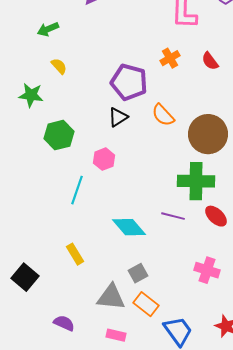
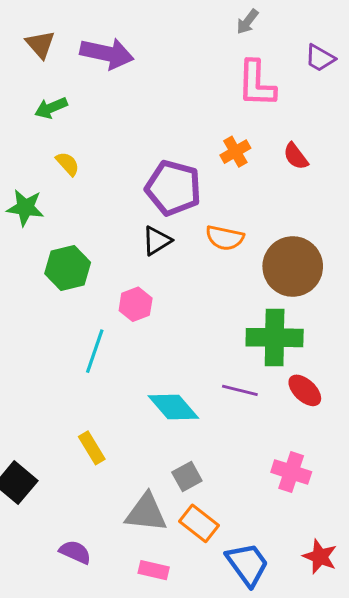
orange semicircle: (163, 115) -> (225, 238), turned -35

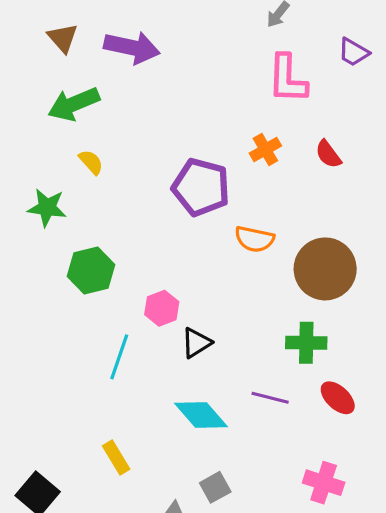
green arrow: (51, 108) -> (74, 104), size x1.5
black triangle: (157, 241) -> (196, 343), moved
green cross: (275, 338) -> (306, 343), size x0.7

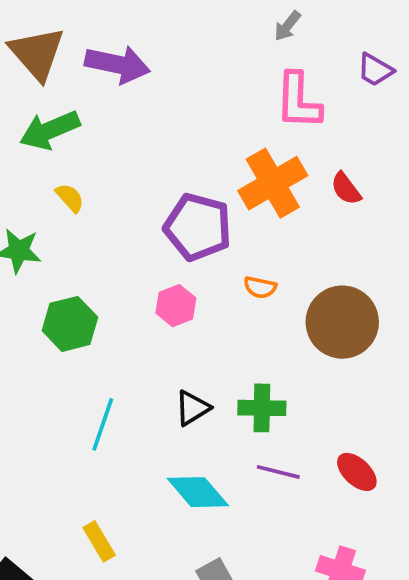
brown triangle: (63, 38) -> (37, 53), size x1.6
orange cross: (265, 150) -> (273, 183), size x1.8
orange semicircle: (254, 239) -> (260, 287), size x0.7
pink hexagon: (162, 308) -> (176, 306), moved
green cross: (306, 343) -> (262, 408), moved

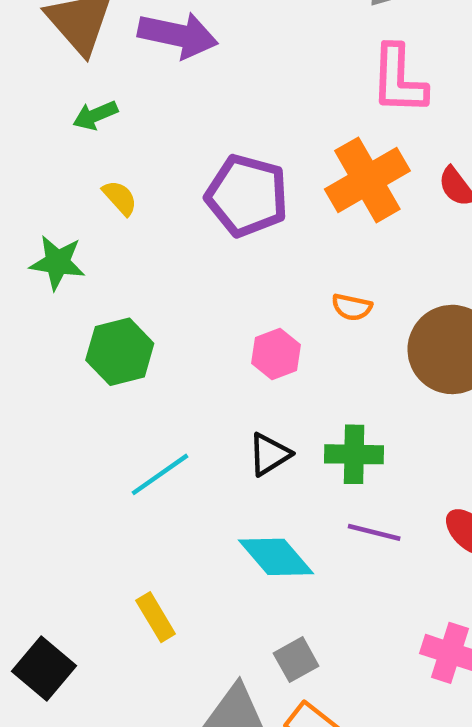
green arrow: (50, 130) -> (95, 115), size x0.6
purple pentagon: (198, 227) -> (247, 196), moved
pink hexagon: (176, 306) -> (276, 354), moved
cyan line: (103, 424) -> (160, 474), turned 36

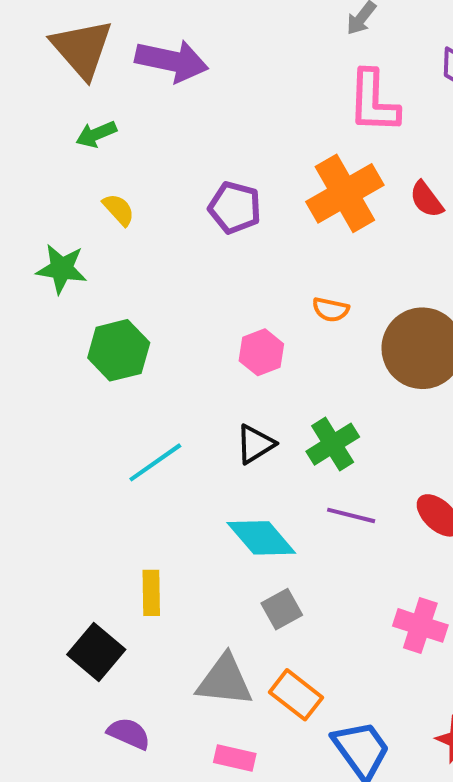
purple pentagon: (247, 196) -> (235, 208), size x0.7
green cross: (354, 454) -> (333, 444), turned -33
yellow rectangle: (156, 617) -> (151, 593), turned 30
gray square: (296, 660) -> (282, 609), moved
black square: (44, 668) -> (96, 652), moved

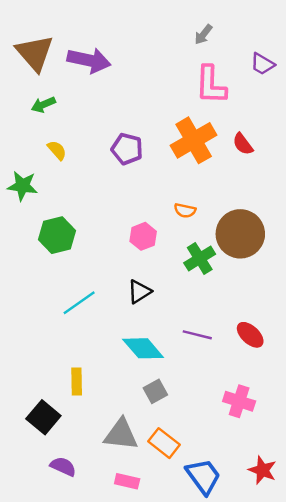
green cross: (333, 444) -> (200, 258), moved

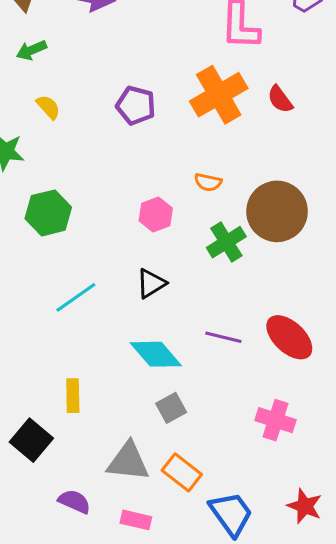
red ellipse: (250, 335) -> (289, 337), size x1.4
purple semicircle: (63, 466) -> (74, 502), moved

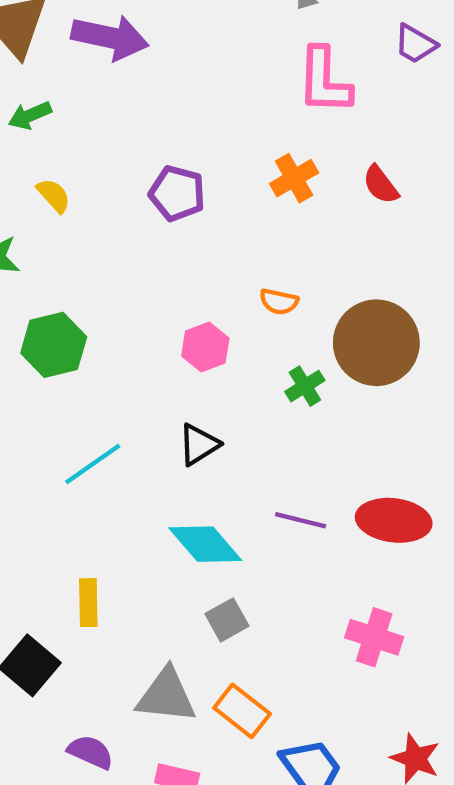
orange cross: (219, 95) -> (294, 178), size x0.6
green cross: (226, 242) -> (305, 386), size x0.7
red ellipse: (289, 337) -> (394, 520), turned -36

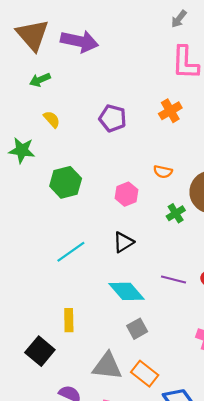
green hexagon: (54, 345) -> (66, 182), moved

